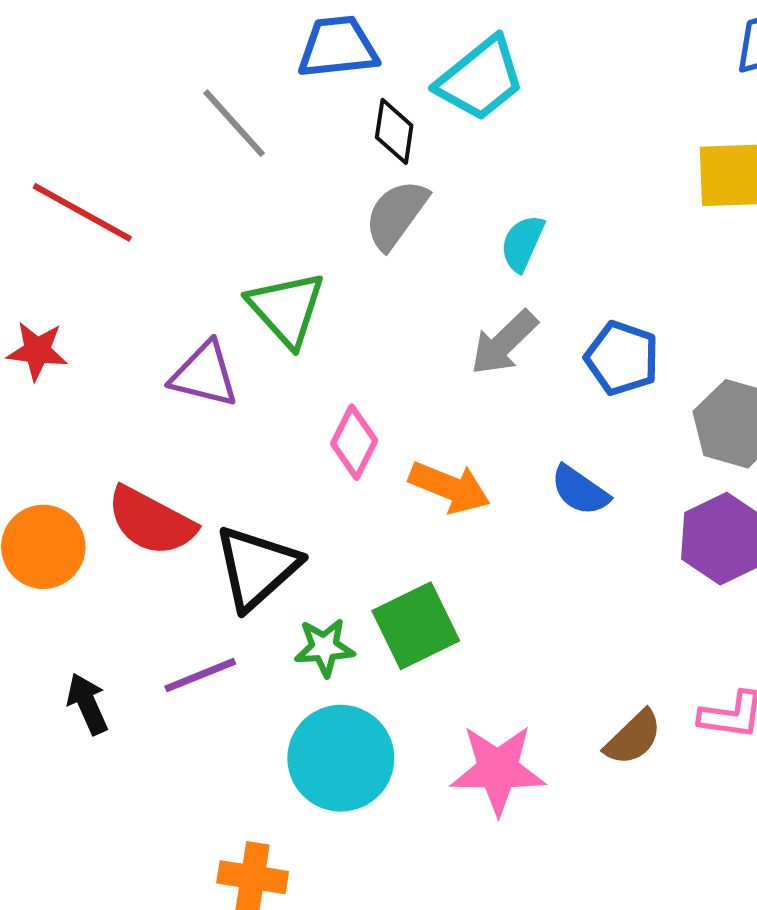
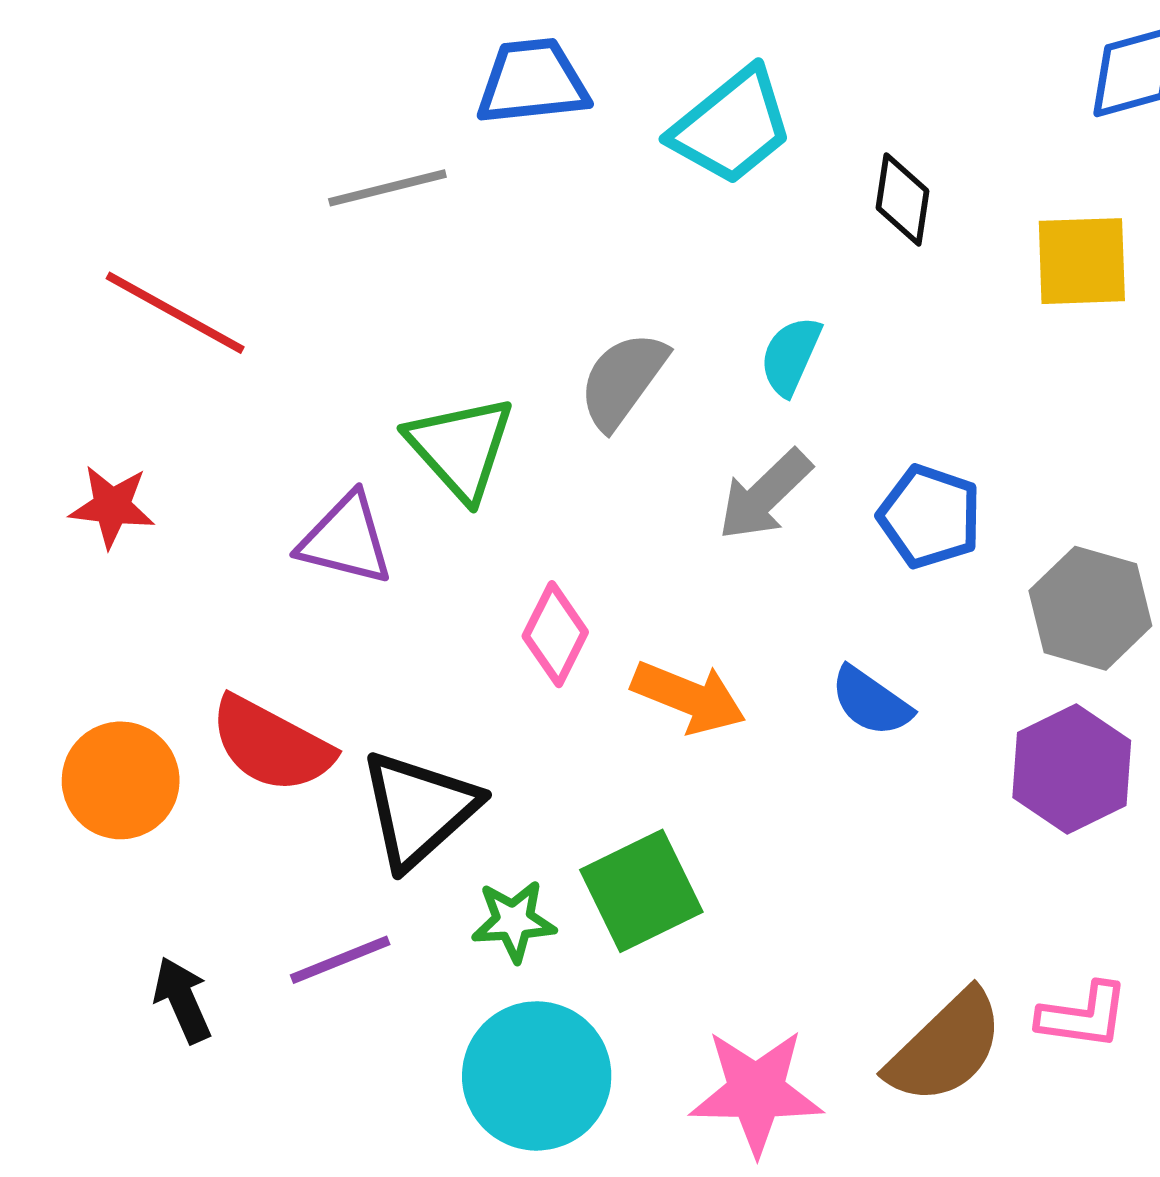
gray line: (234, 123) -> (387, 188), turned -62
black diamond: (394, 131) -> (902, 199), moved
gray semicircle: (396, 214) -> (623, 380), moved
brown semicircle: (633, 738) -> (946, 1047), size x1.5

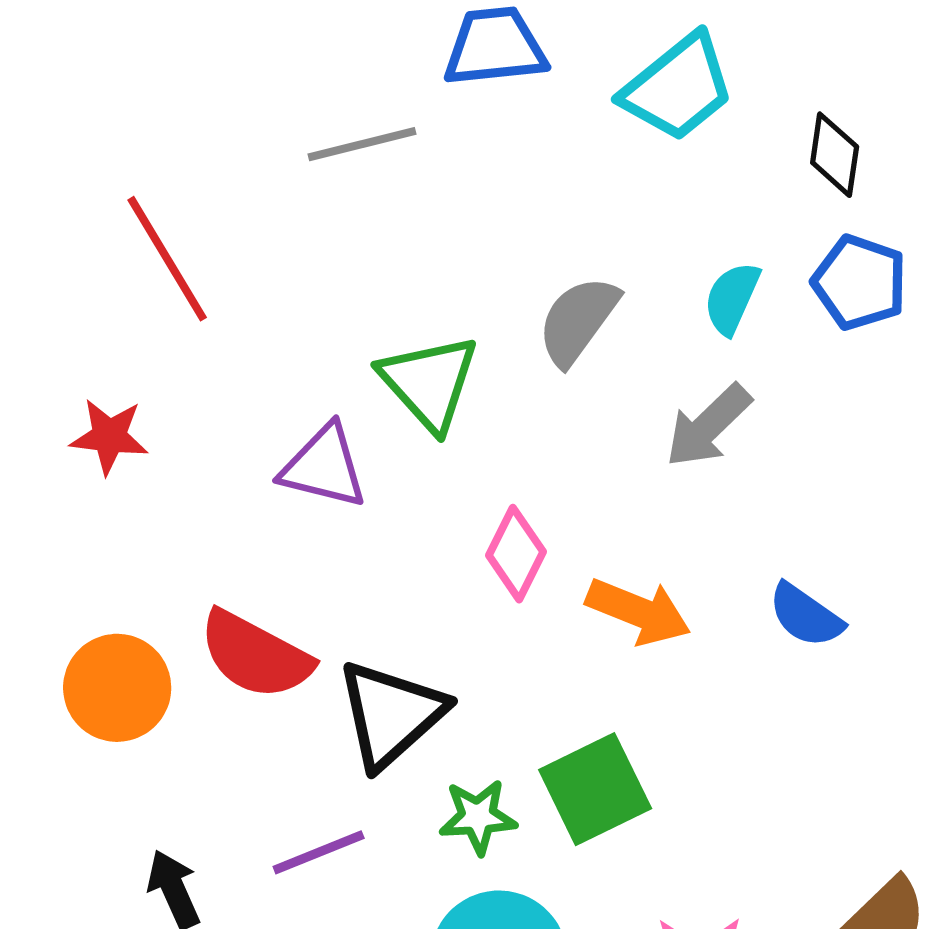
red line: (175, 313) -> (167, 259), turned 30
blue pentagon: (930, 516) -> (860, 282), moved

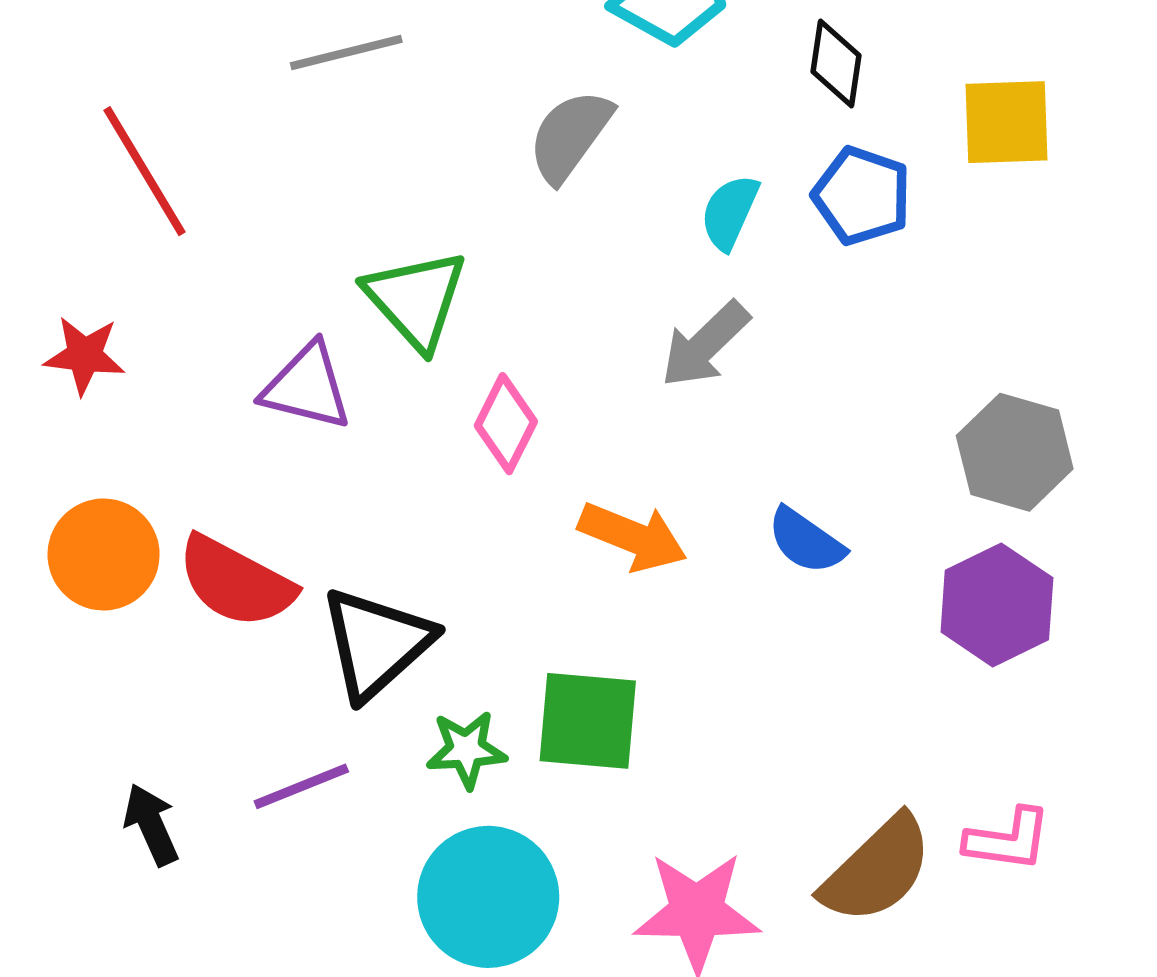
gray semicircle: (578, 321) -> (570, 136), moved
pink diamond: (516, 554) -> (506, 424), moved
orange circle: (117, 688) -> (104, 555), moved
green square: (595, 789) -> (588, 721), turned 31

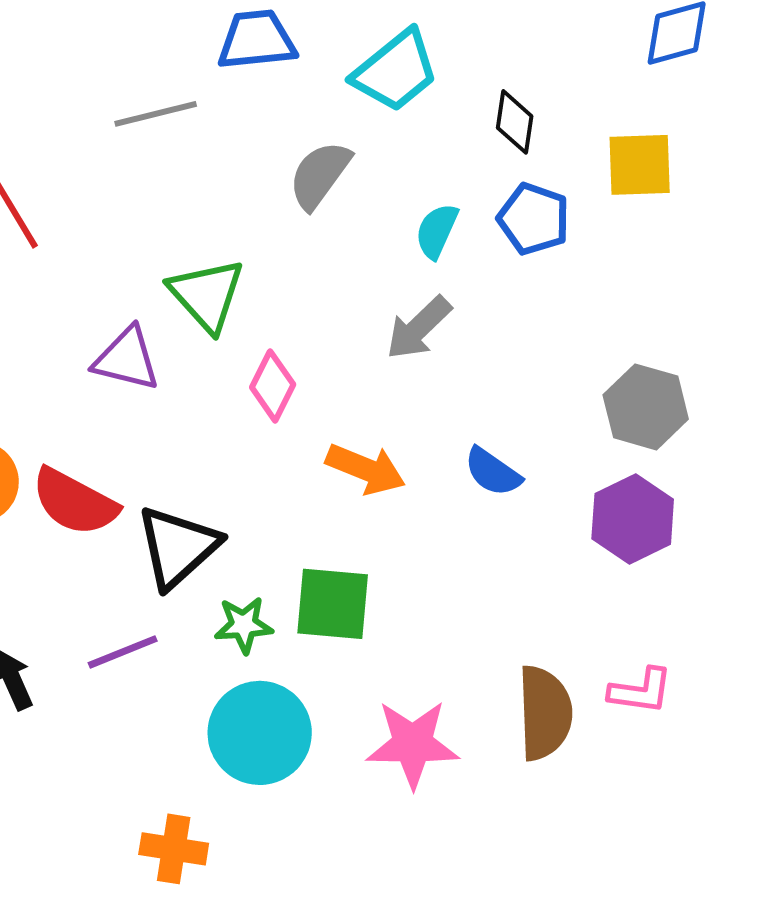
brown semicircle: (877, 870) -> (545, 713), turned -48

